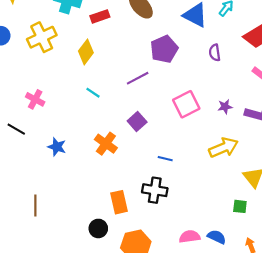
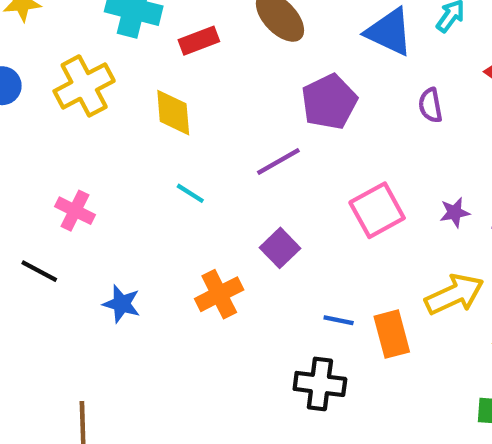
yellow diamond: (86, 52) -> (173, 113), turned -40
orange cross: (106, 144) -> (219, 294), turned 30
orange rectangle: (119, 202) -> (392, 334), moved

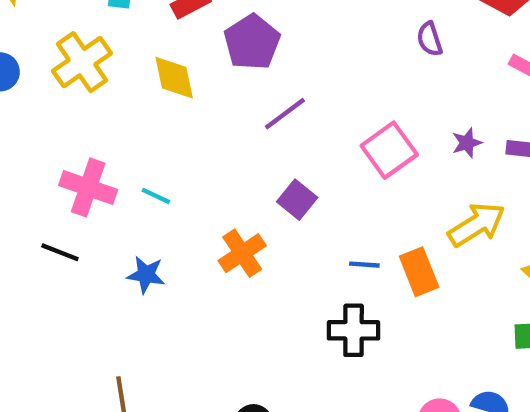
purple pentagon: (329, 102) -> (252, 42), moved
cyan line: (190, 193) -> (156, 196), moved
pink cross: (75, 211) -> (88, 187), size x1.4

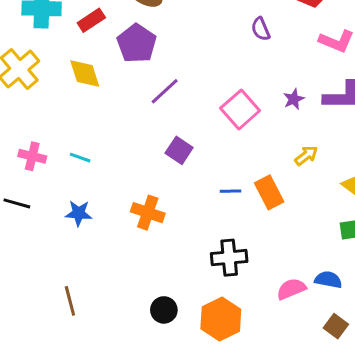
pink cross: (88, 187) -> (32, 156), size x0.7
yellow arrow: (477, 225) -> (306, 156), size x0.6
orange cross: (242, 253) -> (148, 213), moved, turned -32
black cross: (354, 330) -> (229, 258), moved

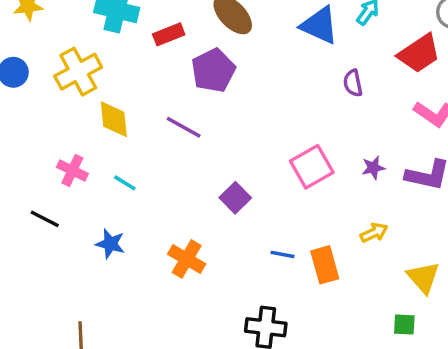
yellow diamond: (85, 74) -> (114, 119), moved
purple line: (165, 91) -> (184, 127), moved, turned 60

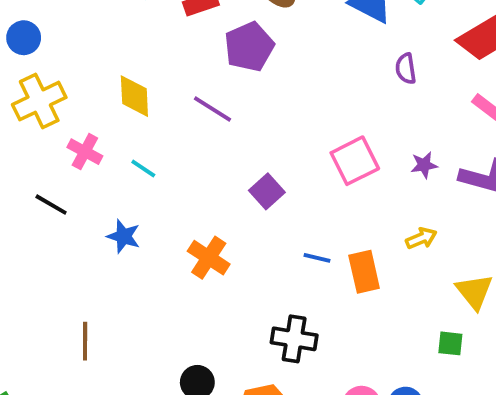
yellow cross: (78, 72) -> (39, 101), moved

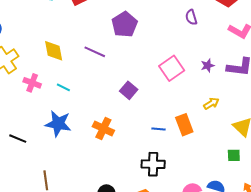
purple pentagon: (249, 47) -> (125, 24), moved
black line: (51, 205) -> (18, 139), moved
blue star: (124, 236) -> (58, 124), size x1.5
blue line: (317, 258) -> (158, 129), moved

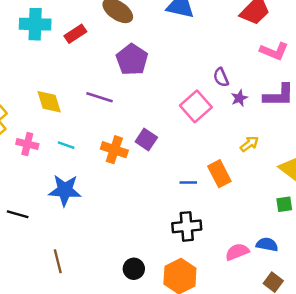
purple semicircle: (191, 17) -> (221, 77), moved
orange cross: (103, 129) -> (114, 150), moved

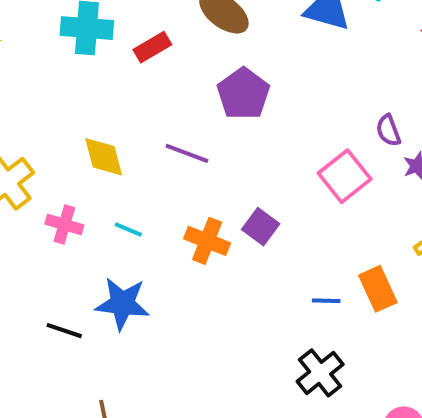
black line: (18, 214) -> (64, 331), moved
black cross: (187, 226) -> (320, 373), turned -36

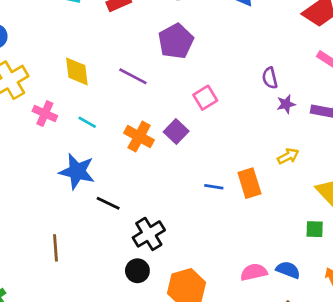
pink square: (345, 176) -> (205, 98), moved, size x0.7
black line: (64, 331) -> (108, 203), moved
black cross: (320, 373) -> (149, 234), moved

